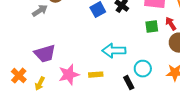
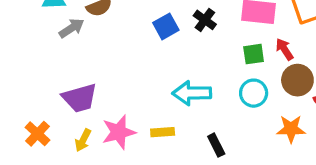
cyan circle: (143, 69) -> (254, 93), moved
yellow arrow: (40, 84) -> (83, 140), moved

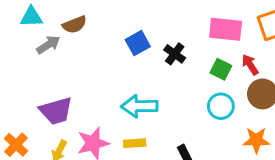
black cross: (205, 20) -> (175, 54), moved
green square: (254, 54) -> (221, 69), turned 35
cyan arrow: (192, 93) -> (139, 106), moved

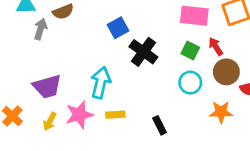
gray arrow: (48, 45) -> (40, 29), turned -40
black cross: (175, 54) -> (143, 52), moved, size x1.5
cyan arrow: (139, 106) -> (101, 83), moved, turned 104

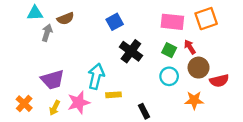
blue square: (118, 28) -> (115, 22), moved
yellow rectangle: (115, 115) -> (113, 95), moved

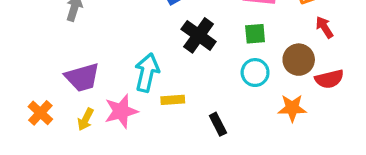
red arrow: (190, 47) -> (324, 27), moved
green square: (169, 50) -> (255, 34), turned -32

